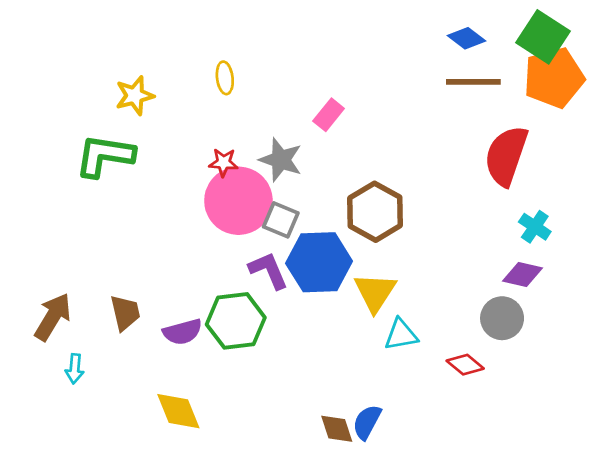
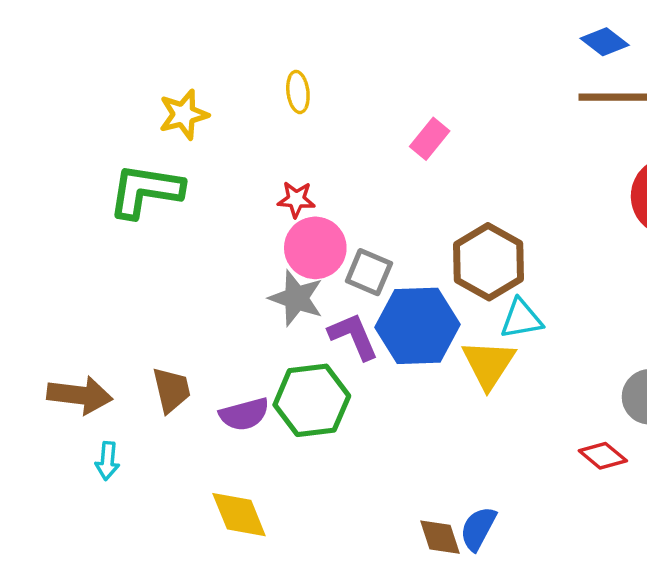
gray star: (281, 160) -> (296, 298), moved
pink circle: (238, 201) -> (315, 248), size x0.7
brown arrow: (53, 317) -> (80, 395), turned 66
cyan triangle: (401, 335) -> (521, 319), moved

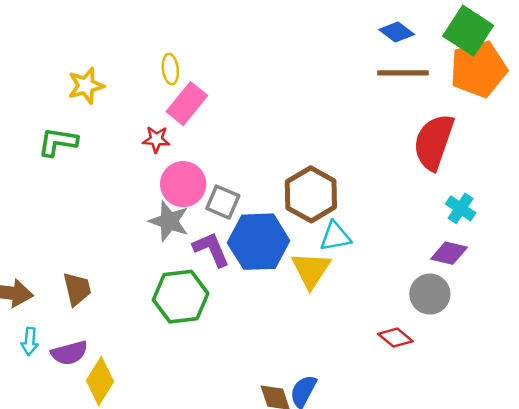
pink rectangle: (430, 139) -> (187, 104), moved, size x1.4
green L-shape: (146, 191) -> (58, 142), size x0.7
red star: (296, 199) -> (156, 139), moved
purple semicircle: (244, 414) -> (69, 353), moved
yellow diamond: (239, 515) -> (100, 381), moved, turned 54

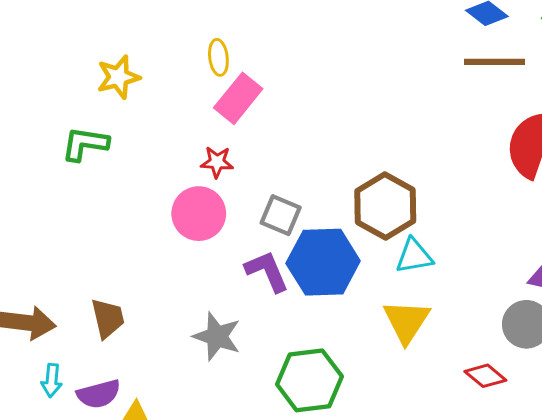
red star: (156, 139) -> (217, 162), moved
pink circle: (183, 184) -> (199, 214), moved
gray star: (169, 221) -> (217, 336), moved
yellow triangle: (311, 270) -> (406, 321), moved
green hexagon: (181, 297) -> (309, 380), moved

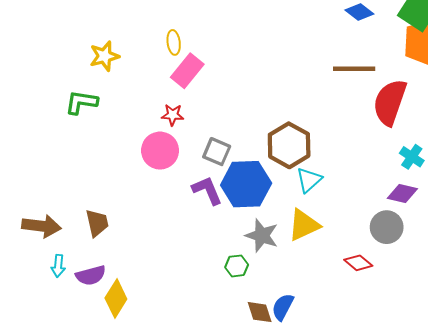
brown line: (494, 62) -> (354, 69), moved
cyan triangle: (414, 256) -> (309, 180), turned -32
yellow triangle: (406, 321) -> (304, 225), turned 32
gray star: (217, 336) -> (262, 236), moved
green hexagon: (309, 380) -> (237, 266), size x0.5

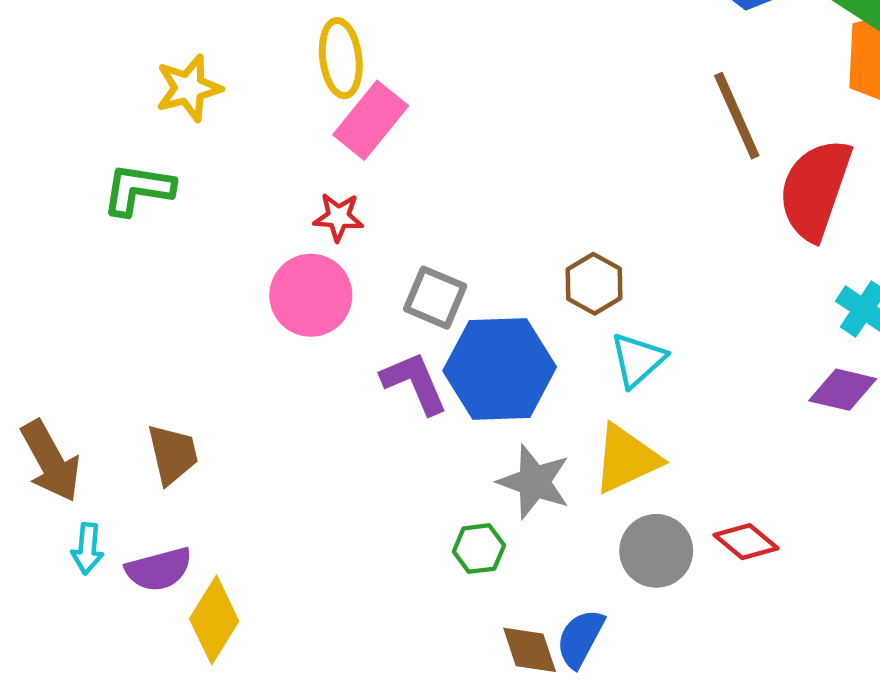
yellow ellipse: (174, 42) -> (341, 58), size x1.4
brown line: (354, 69) -> (737, 116), turned 66
brown hexagon: (289, 145) -> (594, 284), size x0.6
brown arrow: (41, 226) -> (51, 461), turned 54
gray circle: (387, 227) -> (656, 551), moved

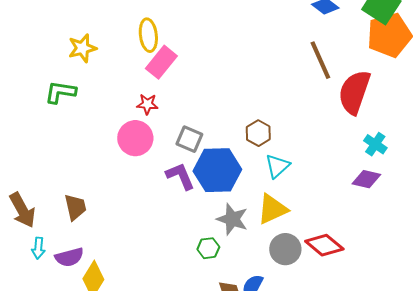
red diamond: (746, 542) -> (324, 245), size x1.4

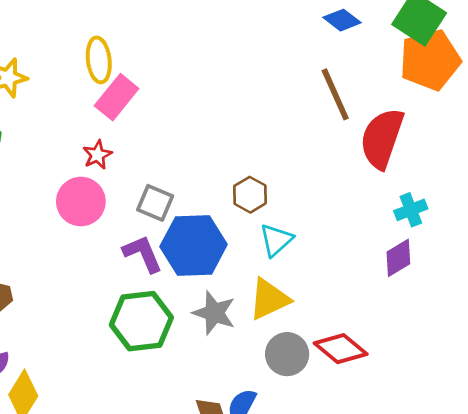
red star: (147, 104) -> (97, 155), turned -30
cyan cross: (375, 144) -> (411, 210), turned 35
purple diamond: (366, 179) -> (398, 258), turned -44
green hexagon: (208, 248) -> (141, 321), moved, size x2.0

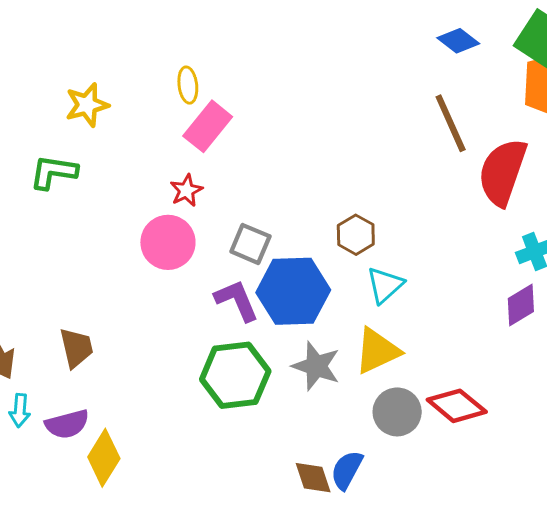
yellow ellipse: (99, 60) -> (188, 85), size x0.7

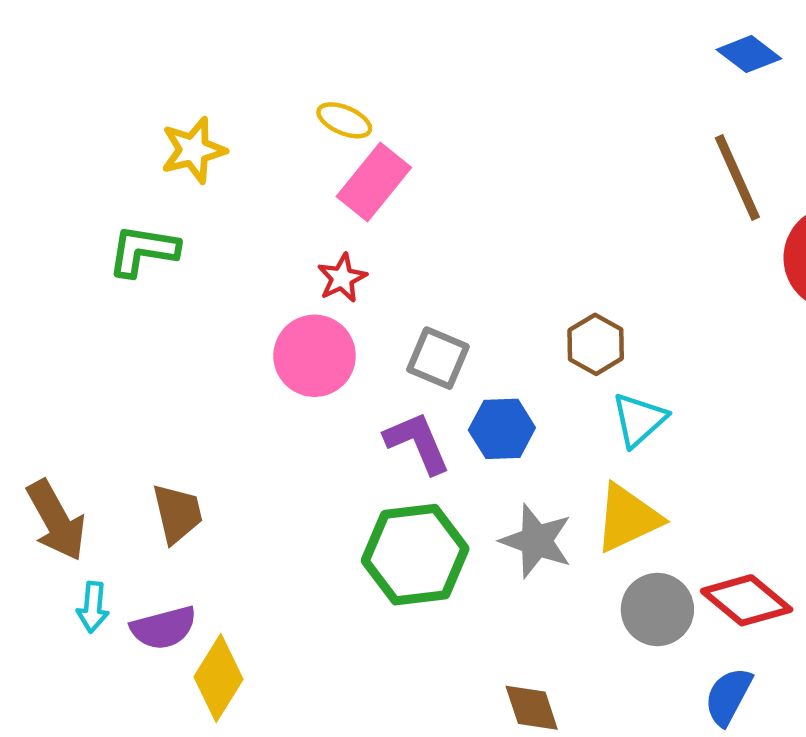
yellow ellipse: (188, 85) -> (344, 120), turned -60
blue hexagon: (293, 291) -> (502, 429), size x0.6
blue semicircle: (347, 470) -> (728, 696), moved

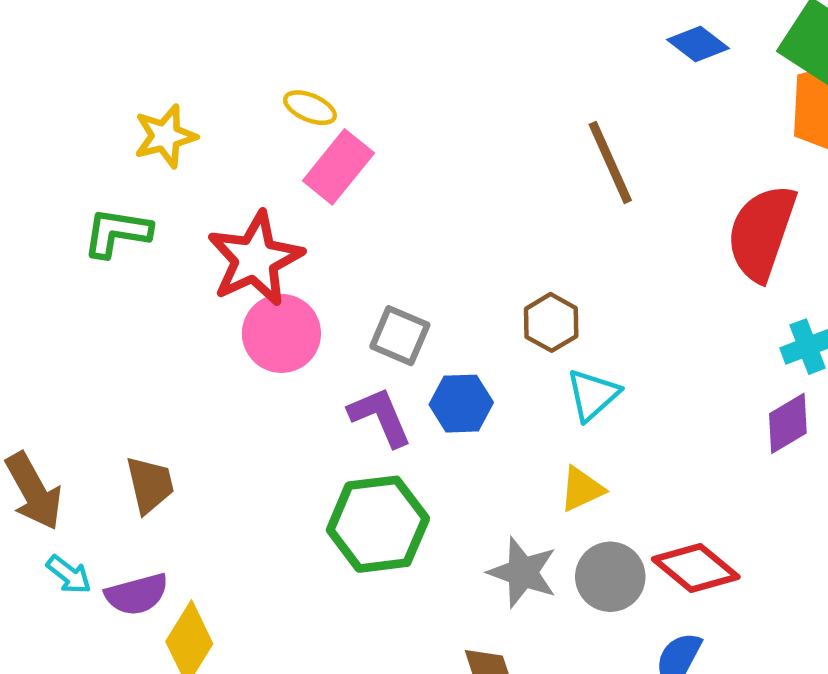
brown line: (737, 177) -> (610, 162), moved
red star: (342, 278) -> (255, 259), moved, size x2.0
yellow triangle: (628, 518) -> (582, 489), size x0.7
gray star: (536, 541) -> (523, 572), moved
cyan arrow: (93, 607) -> (69, 575), turned -57

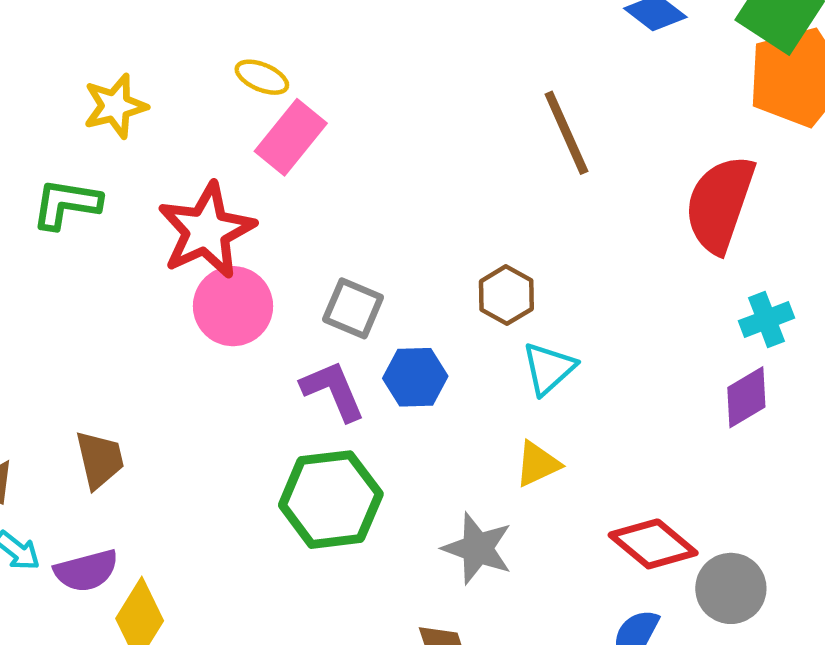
gray circle: (610, 577) -> (731, 588), moved

